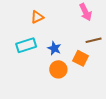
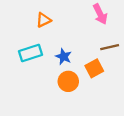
orange square: (81, 58) -> (94, 68), turned 35

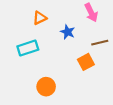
blue star: (64, 57) -> (68, 32), moved
orange circle: (68, 81) -> (46, 87), moved

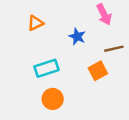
orange triangle: (40, 18) -> (36, 23), moved
cyan rectangle: (28, 48) -> (47, 68), moved

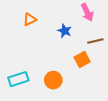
cyan rectangle: (47, 68) -> (18, 79), moved
orange circle: (53, 99) -> (53, 80), moved

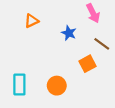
brown line: (95, 41) -> (102, 44), turned 49
cyan rectangle: (18, 79) -> (19, 85), turned -72

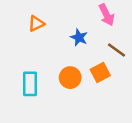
cyan rectangle: (19, 85) -> (30, 84), moved
orange circle: (57, 86) -> (70, 78), moved

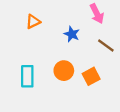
orange square: (100, 73) -> (91, 76), moved

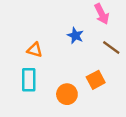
orange triangle: (33, 22) -> (35, 50), moved, turned 42
orange circle: (64, 71) -> (67, 94), moved

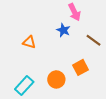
pink arrow: (102, 14) -> (74, 12), moved
cyan rectangle: (29, 80) -> (24, 86), moved, turned 42

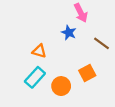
orange triangle: (29, 42) -> (39, 51), moved
cyan rectangle: (24, 86) -> (35, 77), moved

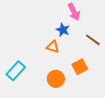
orange triangle: (39, 51) -> (53, 47), moved
cyan rectangle: (35, 77) -> (16, 71), moved

